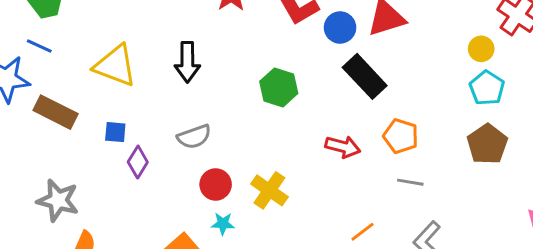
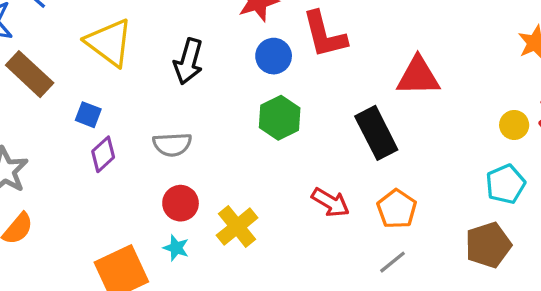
blue circle: (340, 28) -> (274, 56), moved
yellow circle: (481, 49) -> (514, 125), moved
gray line: (410, 182) -> (393, 262), turned -65

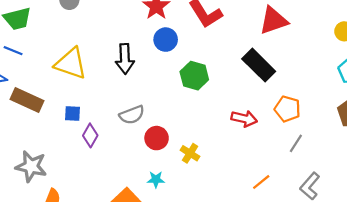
blue circle: (274, 56) -> (166, 40), moved
red circle: (181, 203) -> (157, 138), moved
yellow cross: (237, 227) -> (190, 153), size x0.7

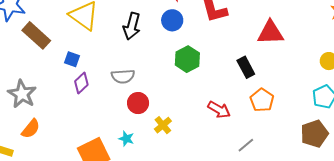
black rectangle: (259, 65) -> (246, 67), size x0.7
orange pentagon: (287, 109) -> (262, 100), moved
gray line: (296, 143) -> (246, 145), moved

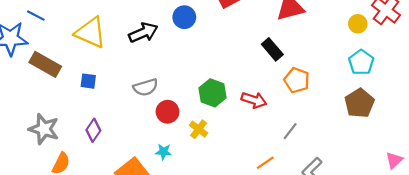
black arrow: (132, 26) -> (143, 33), turned -116
green hexagon: (187, 59) -> (213, 93), moved
purple diamond: (81, 83) -> (93, 130), moved

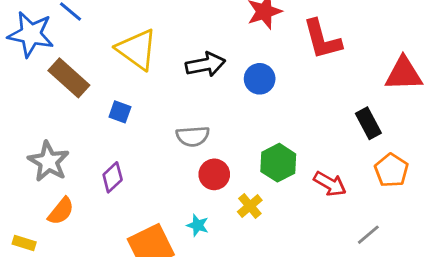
blue circle: (184, 17) -> (260, 79), moved

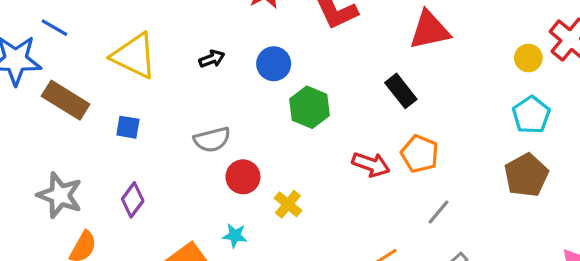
black arrow: (205, 65) -> (212, 59), size x0.6
green hexagon: (278, 163) -> (309, 107), moved
orange pentagon: (391, 170) -> (420, 154), moved
gray line: (368, 235) -> (438, 212), moved

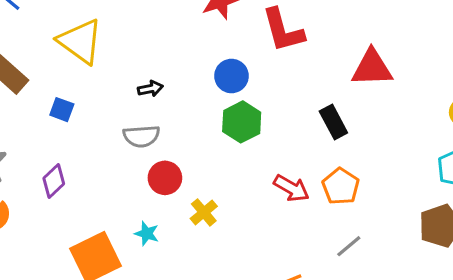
black arrow: (212, 59) -> (150, 89), moved
blue circle: (274, 64) -> (231, 76), moved

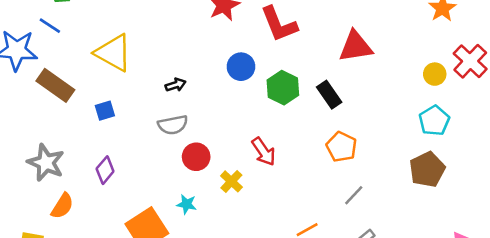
blue square: (62, 110) -> (105, 111), turned -30
green hexagon: (242, 122) -> (283, 88), moved
red arrow: (291, 188) -> (264, 152), moved, turned 32

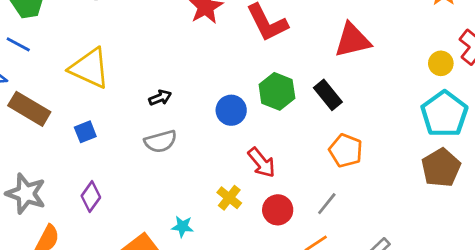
blue circle: (241, 67) -> (231, 110), moved
cyan pentagon: (434, 121) -> (444, 114), size x1.4
red circle: (196, 157) -> (278, 210), moved
gray line: (354, 195) -> (327, 204), moved

